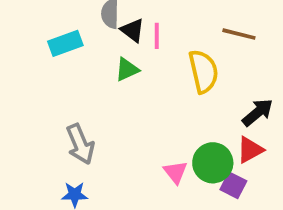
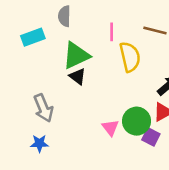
black triangle: (133, 30) -> (77, 76), moved
pink line: (157, 36) -> (112, 32), moved
green triangle: (127, 70) -> (76, 55), size x1.6

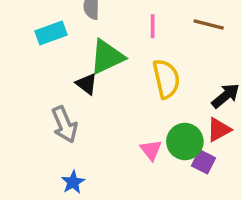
yellow semicircle: (130, 57) -> (166, 79), moved
black triangle: (77, 76) -> (87, 84), moved
blue star: (39, 143) -> (73, 182), moved, turned -30

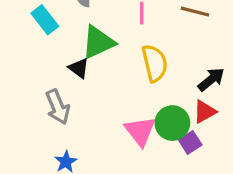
cyan rectangle: (51, 33) -> (45, 20), turned 72
pink triangle: (151, 150) -> (140, 131), size x1.5
purple square: (204, 162) -> (190, 142), turned 30

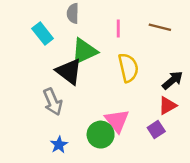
black triangle: (79, 68) -> (69, 71), size x1.6
green circle: (172, 123) -> (101, 135), moved

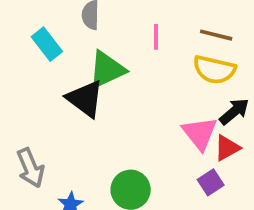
yellow semicircle: (128, 68) -> (214, 70), moved, turned 116
gray arrow: (53, 102) -> (30, 168), moved
pink triangle: (117, 121) -> (200, 133), moved

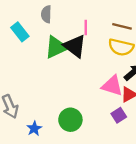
black triangle: (85, 99) -> (75, 46), moved
pink triangle: (200, 133) -> (112, 86), turned -35

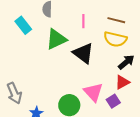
black triangle: (75, 46) -> (83, 53), moved
pink triangle: (112, 86) -> (93, 92), moved, turned 30

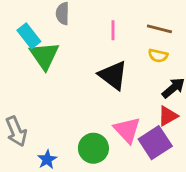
green triangle: (56, 39) -> (44, 56), moved, turned -40
yellow semicircle: (115, 39) -> (158, 56), size x0.6
purple square: (113, 101) -> (155, 143), size x1.6

